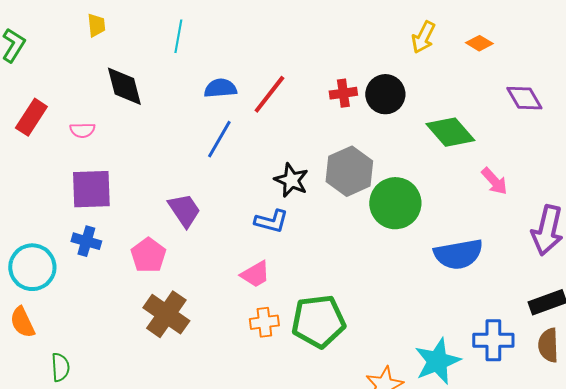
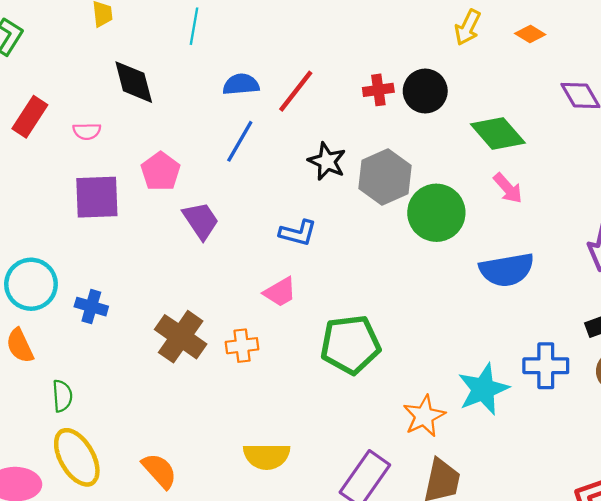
black star: (291, 180) -> (327, 161), moved
pink arrow: (494, 181) -> (508, 188), moved
blue cross: (86, 241) -> (91, 307), moved
pink pentagon: (148, 255) -> (161, 171), moved
orange cross: (264, 322) -> (242, 346), moved

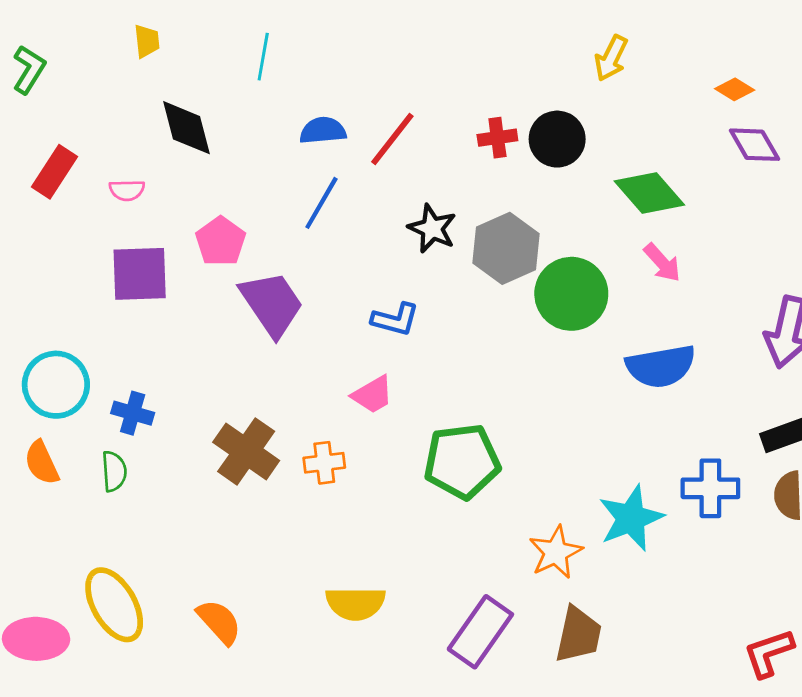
orange diamond: (530, 34) -> (735, 89), moved
purple trapezoid: (201, 221) -> (272, 304), size x1.4
green semicircle: (62, 396) -> (114, 471), moved

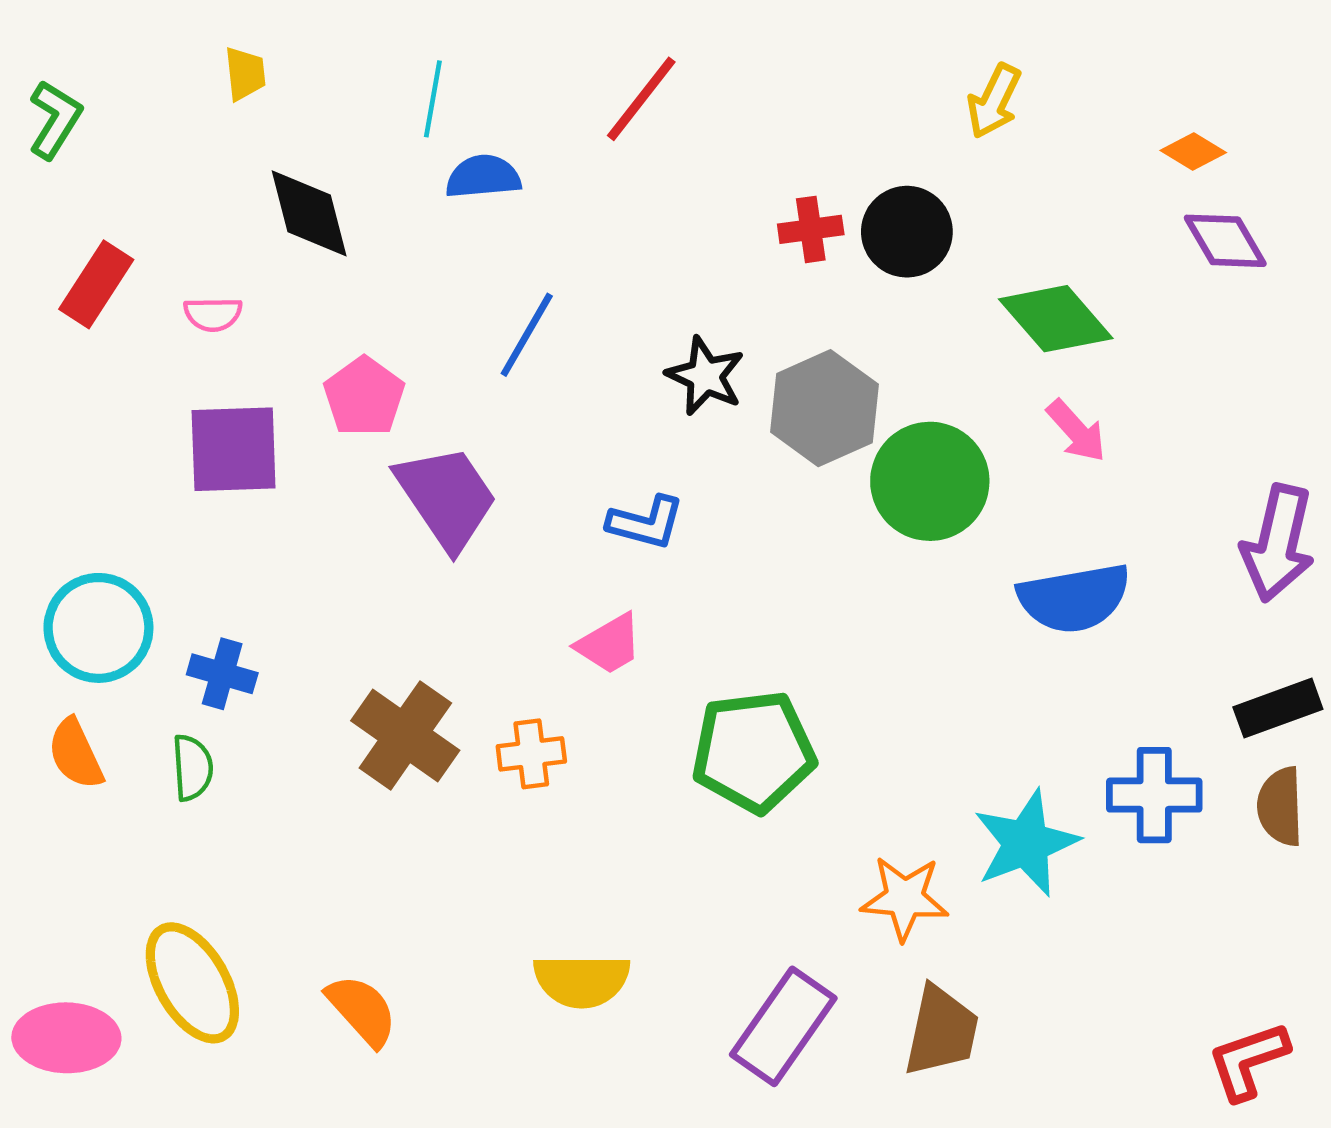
blue semicircle: (323, 131) -> (483, 177), moved
red line: (392, 139) -> (641, 99), moved
orange star: (556, 552) -> (905, 898), turned 30

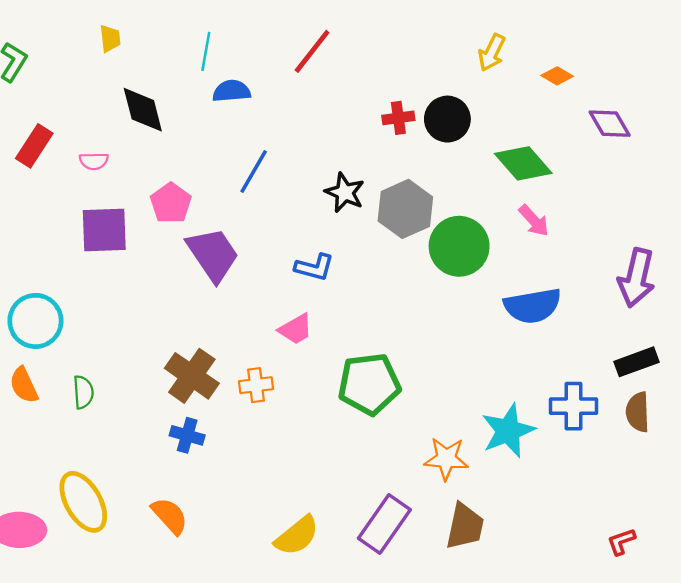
orange diamond: (1193, 152) -> (557, 76), moved
blue cross: (222, 674) -> (187, 435), moved
yellow semicircle: (582, 981) -> (297, 536), moved, turned -39
red L-shape: (1248, 1061) -> (621, 542), size x0.7

